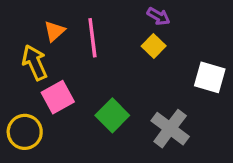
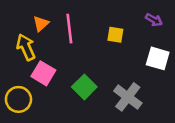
purple arrow: (159, 16) -> (154, 20), moved
yellow square: (154, 46) -> (115, 35), turned -35
pink square: (58, 97) -> (43, 73), turned -30

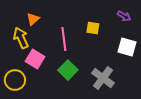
pink line: (69, 29) -> (64, 39), moved

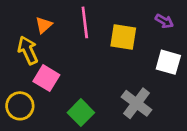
yellow square: (93, 28) -> (123, 37), size x1.5
pink line: (64, 39) -> (85, 22), moved
green square: (68, 70) -> (81, 113), moved

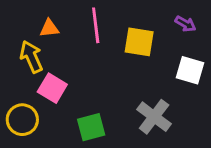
orange triangle: (44, 25) -> (49, 28), turned 36
green square: (81, 113) -> (91, 127), turned 30

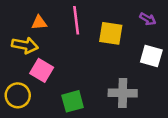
yellow arrow: (31, 57) -> (25, 45), turned 125
gray cross: (154, 117) -> (123, 93), turned -36

